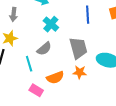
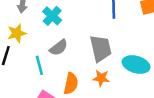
cyan cross: (51, 24) -> (52, 16), moved
orange semicircle: (55, 78) -> (71, 84), turned -60

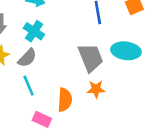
gray semicircle: (59, 48) -> (27, 58), moved
cyan ellipse: (136, 65) -> (126, 51), moved

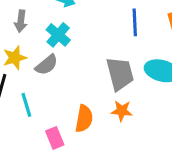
cyan line: (29, 86) -> (26, 105), moved
pink rectangle: (42, 119) -> (55, 138), turned 36

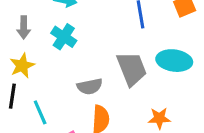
gray semicircle: (47, 65) -> (90, 86), moved, turned 35
orange star: (122, 111) -> (159, 118), moved

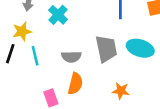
cyan line: (40, 112) -> (35, 56), moved

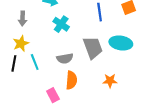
cyan cross: (58, 15) -> (61, 24), moved

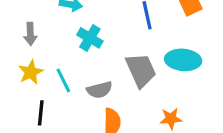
cyan line: (35, 62) -> (63, 80), moved
black line: (14, 63) -> (41, 113), moved

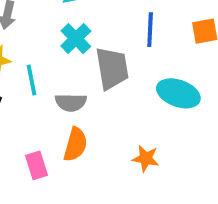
gray trapezoid: (141, 70) -> (112, 68), moved

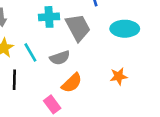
cyan cross: (76, 39) -> (49, 17), turned -30
orange semicircle: (75, 144) -> (72, 83), turned 50

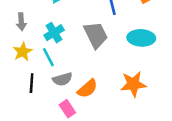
cyan cross: (49, 17) -> (54, 33), moved, turned -30
gray semicircle: (60, 58) -> (62, 79), moved
orange star: (119, 76) -> (133, 84), size x1.5

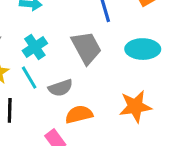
gray semicircle: (62, 79) -> (60, 88), moved
orange semicircle: (87, 89) -> (79, 114), turned -150

